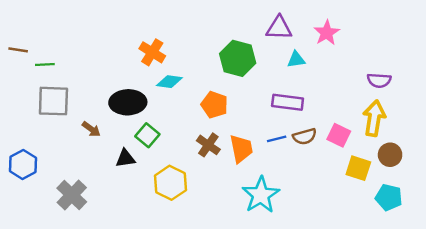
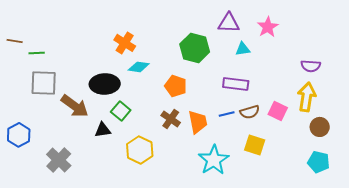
brown arrow: (91, 129) -> (75, 106), size x1.8
yellow square: (358, 168) -> (255, 145), moved

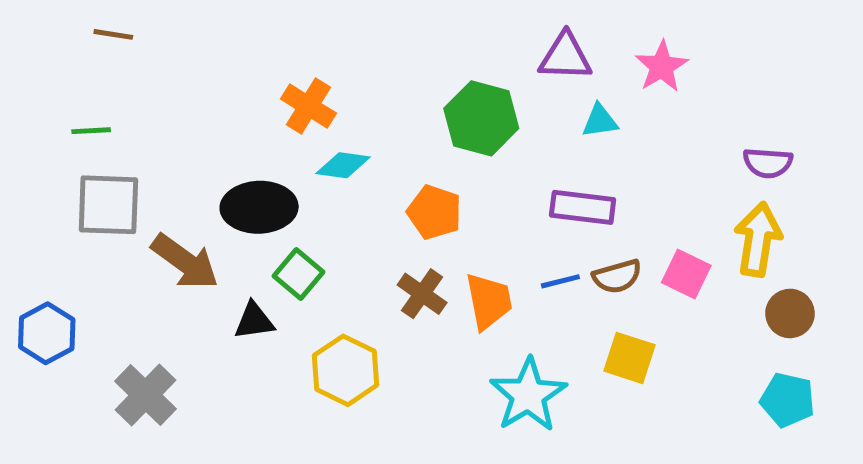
brown line: (15, 41) -> (113, 34), moved

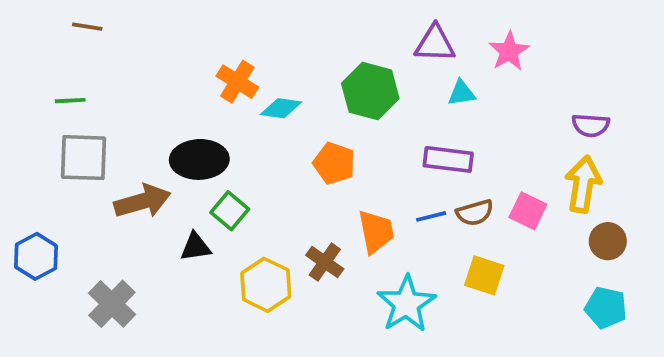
cyan diamond: (343, 165) -> (281, 108), moved
brown arrow: (185, 262) -> (142, 201), turned -52
brown cross: (422, 294) -> (325, 262), moved

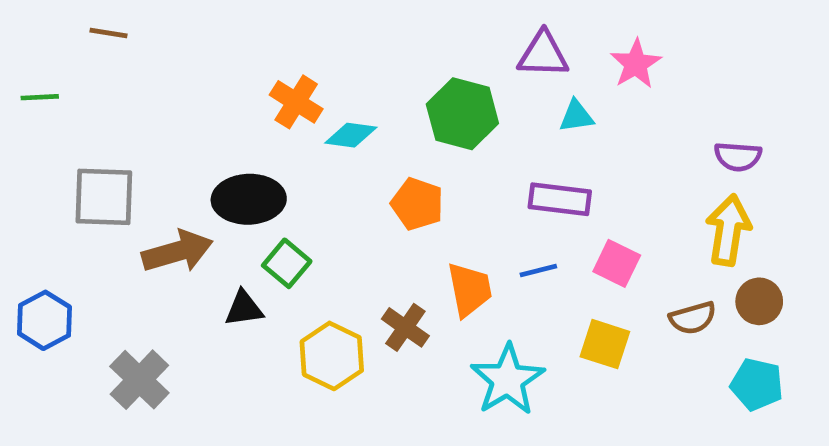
green line: (70, 101) -> (40, 97), moved
pink square: (528, 211) -> (617, 263), moved
brown semicircle: (475, 213) -> (693, 318), moved

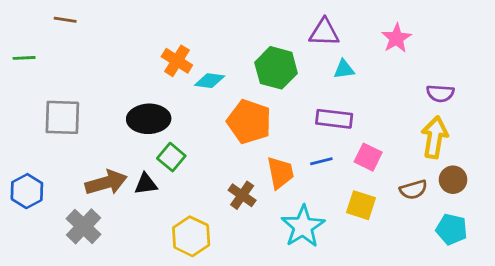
pink star: (636, 64) -> (396, 38), moved
orange pentagon: (417, 204) -> (249, 122), size x1.4
brown arrow: (177, 251) -> (106, 183), moved
yellow hexagon: (332, 356) -> (191, 236), moved

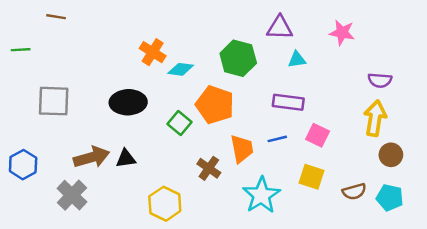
pink star: (396, 38) -> (342, 33), turned -30
green square: (171, 157) -> (179, 123), moved
brown semicircle: (413, 190) -> (354, 191), moved

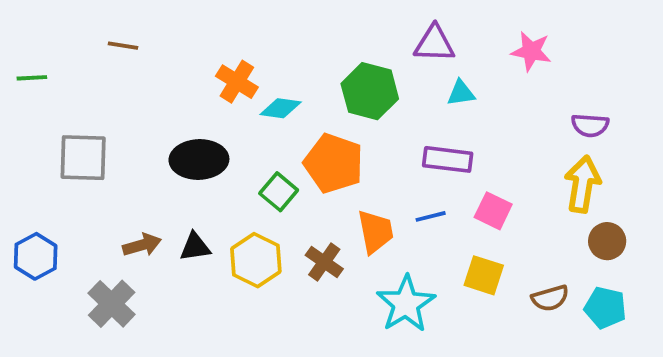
brown line: (56, 17) -> (123, 46), moved
brown arrow: (91, 157) -> (142, 245), size x0.7
yellow hexagon: (165, 204) -> (256, 260), moved

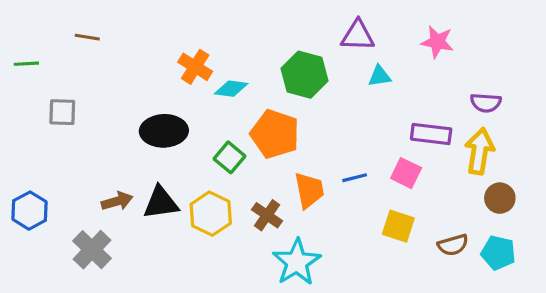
brown line: (123, 46) -> (87, 37), moved
gray square: (83, 158) -> (62, 112), moved, size x0.7
purple rectangle: (448, 159) -> (431, 134), moved
black triangle: (195, 247) -> (161, 203), size x1.4
cyan star: (406, 304) -> (297, 262), moved

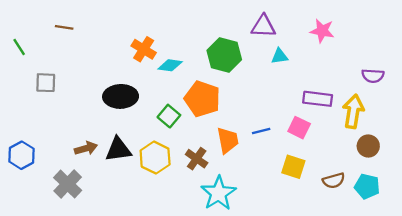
green line: (26, 64) -> (19, 47), turned 60
purple semicircle: (486, 103) -> (373, 76), moved

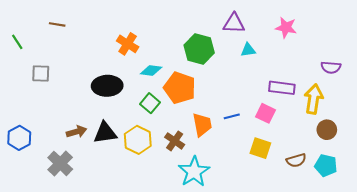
cyan diamond: (170, 65) -> (151, 70), moved

